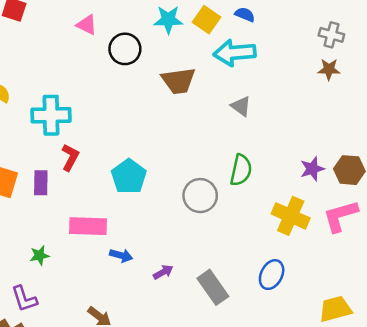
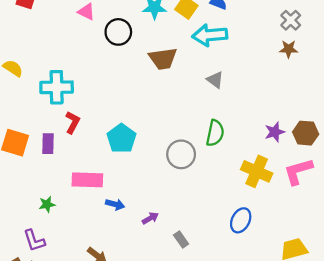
gray cross: (331, 35) -> (291, 20), turned 30
gray rectangle: (213, 287) -> (181, 239), moved, size x0.6

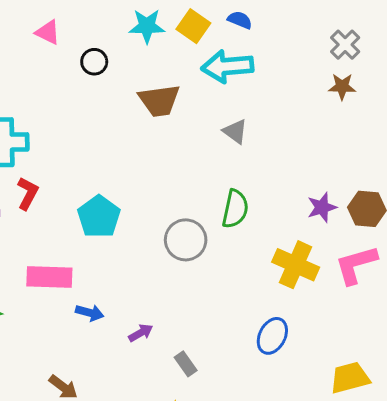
black circle: (118, 32) -> (94, 62), size x0.7

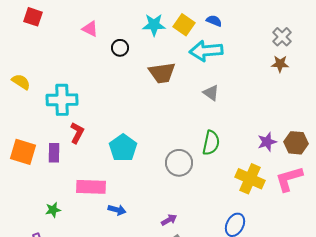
purple arrow: (141, 333) -> (169, 220), moved

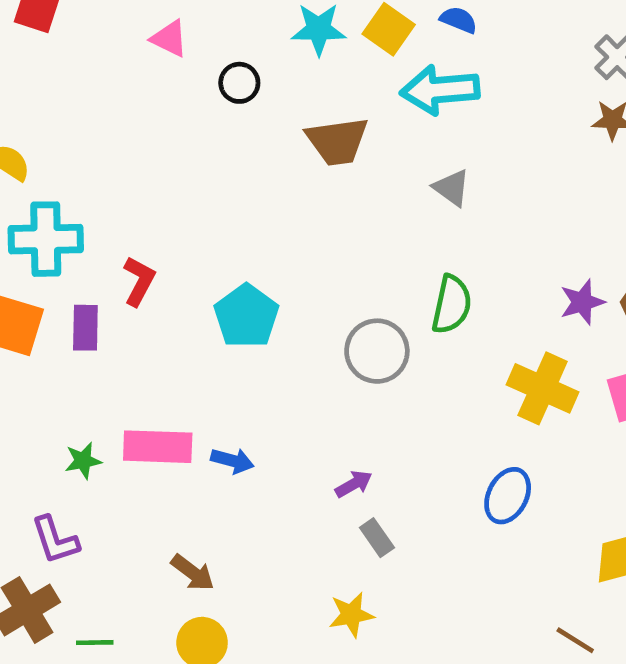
cyan cross: (62, 100) -> (46, 239), moved
pink rectangle: (91, 187) -> (158, 447), moved

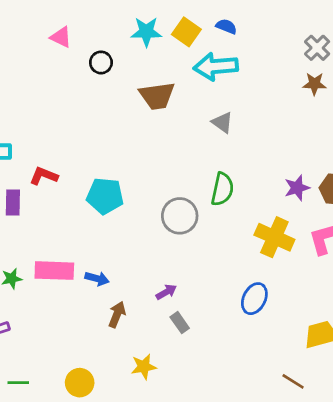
red L-shape: (139, 281) -> (44, 176), turned -96
cyan pentagon: (246, 316) -> (105, 196), turned -30
brown arrow: (193, 573) -> (117, 315), moved, turned -105
yellow star: (351, 615) -> (144, 367), moved

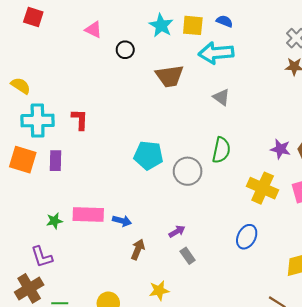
cyan star: (146, 32) -> (161, 25), turned 30
yellow square: (186, 32) -> (193, 25), turned -30
red L-shape: (44, 176) -> (80, 119), moved, turned 70
purple star: (297, 188) -> (280, 149), turned 30
cyan pentagon: (105, 196) -> (148, 155), moved

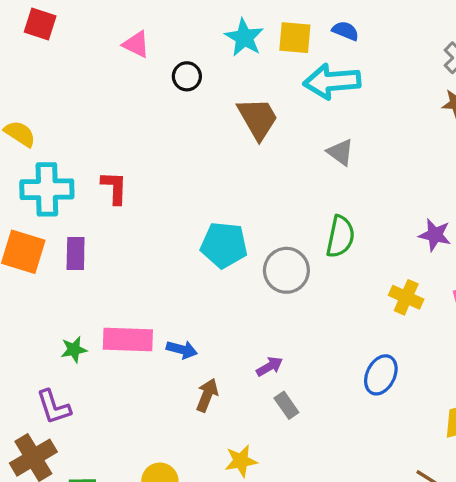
brown trapezoid: (170, 76) -> (258, 118), turned -112
yellow cross: (263, 188) -> (406, 297), size x0.7

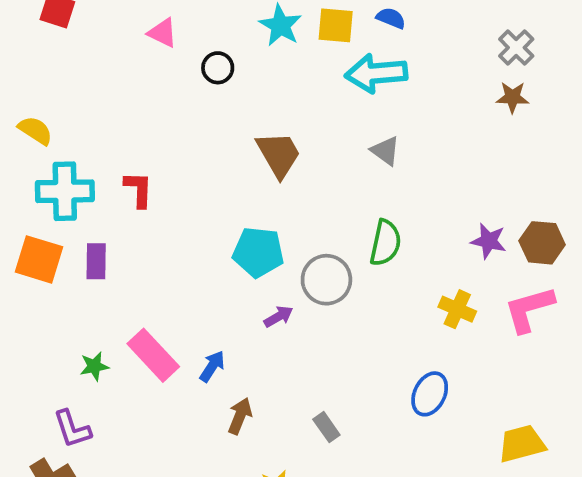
brown trapezoid: (258, 118) -> (279, 154), moved
pink rectangle: (128, 339) -> (153, 355), turned 45
blue arrow: (182, 350) -> (212, 366), turned -72
purple arrow: (270, 366) -> (279, 317), moved

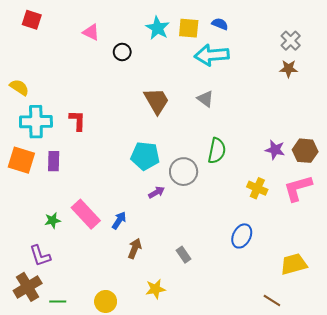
gray triangle: (385, 151) -> (205, 99), moved

